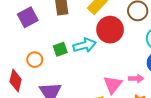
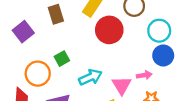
cyan arrow: (85, 45) -> (90, 77), moved
orange circle: (35, 60) -> (38, 74), size x1.5

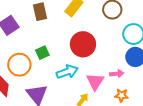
red circle: (109, 30) -> (83, 44), moved

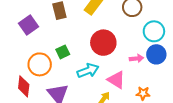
pink arrow: (117, 74) -> (136, 58), moved
pink triangle: (95, 81) -> (116, 80), turned -30

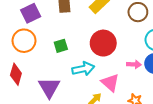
orange circle: (40, 64) -> (24, 41), moved

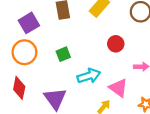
red circle: (103, 43) -> (116, 44), moved, size x0.6

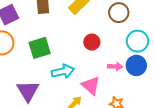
green square: (63, 54) -> (40, 48), size x1.5

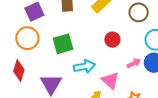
pink arrow: (115, 67) -> (134, 63), turned -32

